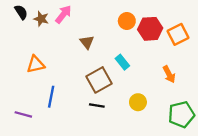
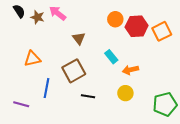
pink arrow: (63, 14) -> (58, 13), turned -90
orange arrow: (169, 74) -> (130, 70), moved, turned 105
brown square: (99, 80) -> (74, 71), moved

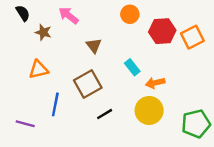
brown star: (37, 17) -> (43, 32), moved
orange circle: (115, 19) -> (130, 14), moved
yellow circle: (125, 93) -> (149, 110), size x1.5
black line: (88, 96) -> (105, 114), turned -40

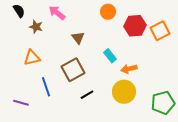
blue line: (55, 104) -> (46, 87), turned -30

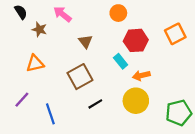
red hexagon: (135, 26) -> (136, 40), moved
blue line: (46, 87) -> (50, 114), moved
purple line: (21, 103) -> (22, 100), moved, turned -63

